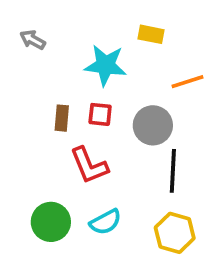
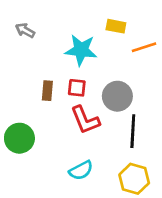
orange line: (187, 82) -> (144, 47), moved
red L-shape: (89, 165) -> (85, 120), moved
green circle: (51, 222) -> (19, 138), moved

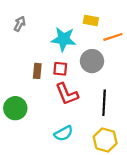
gray arrow: (25, 30) -> (20, 24), turned 88
gray circle: (117, 96) -> (92, 61), moved

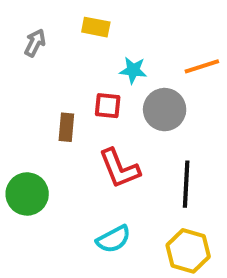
yellow rectangle: (91, 21) -> (96, 27), moved
cyan star: (64, 39) -> (133, 70), moved, size x0.6
red square: (60, 69) -> (108, 106), moved

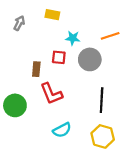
red L-shape: (119, 168) -> (51, 94), moved

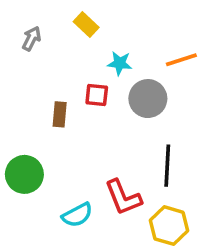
yellow rectangle: (52, 15) -> (86, 24), turned 32
red L-shape: (51, 94) -> (123, 197), moved
cyan semicircle: (62, 130) -> (77, 215), moved

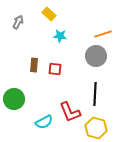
cyan star: (120, 63) -> (60, 36), moved
red square: (97, 95) -> (55, 69), moved
gray circle: (148, 99) -> (96, 56), moved

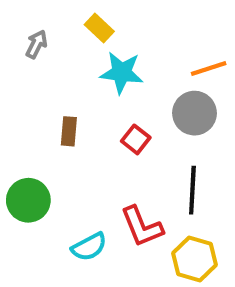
cyan star: (60, 36) -> (122, 73), size x1.5
red square: (55, 69) -> (136, 139), moved, turned 32

